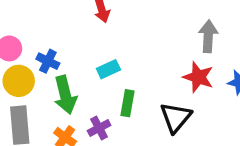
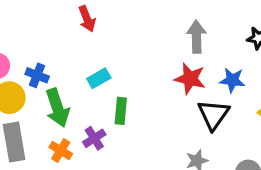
black triangle: (176, 117) -> (213, 115), moved

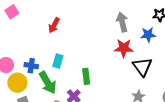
red arrow: (87, 19) -> (54, 25), turned 63
cyan rectangle: (99, 78) -> (58, 61), moved, turned -32
blue star: (232, 80) -> (148, 35), moved

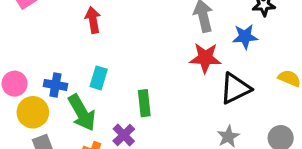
red arrow: (54, 25) -> (93, 20), turned 140
black triangle: (142, 67) -> (235, 88), turned 40

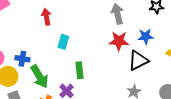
blue star: (245, 37) -> (146, 36), moved
cyan rectangle: (99, 78) -> (63, 42), moved

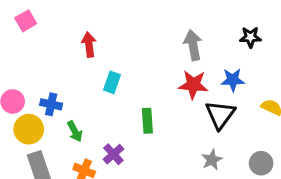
black triangle: (138, 61) -> (220, 115), turned -30
green rectangle: (80, 70) -> (147, 121), moved
green arrow: (39, 76) -> (75, 131), size x0.6

